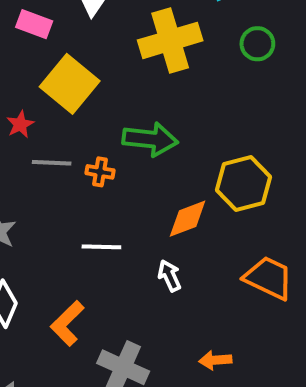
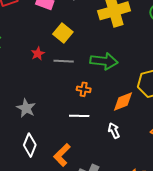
yellow square: (70, 84) -> (63, 33), size x0.7
gray line: (52, 163) -> (64, 61), moved
orange cross: (100, 172) -> (84, 89), moved

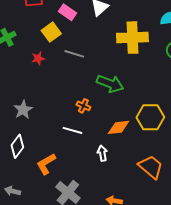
yellow square: (63, 33) -> (51, 32), moved
red star: (38, 54) -> (38, 58), moved
gray line: (64, 61) -> (74, 54), moved

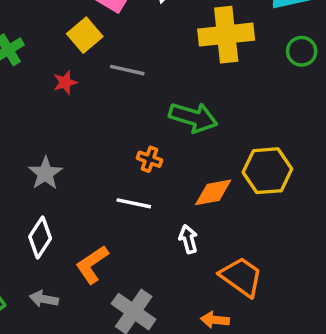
orange trapezoid: (151, 167) -> (241, 277), moved
gray arrow: (13, 191) -> (44, 299), moved

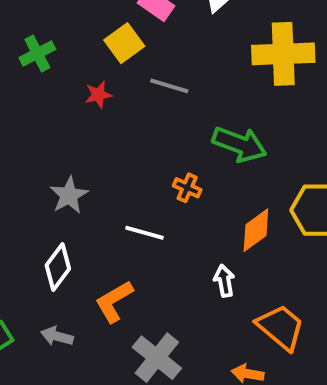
orange diamond: (213, 192) -> (256, 230), turned -30
white line: (134, 203) -> (144, 233), moved

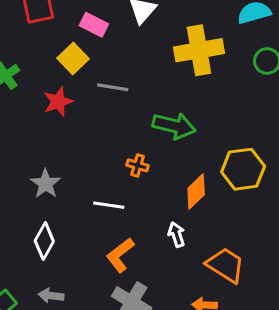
red star: (98, 95) -> (58, 102), size x1.4
orange L-shape: (114, 301) -> (120, 255), moved

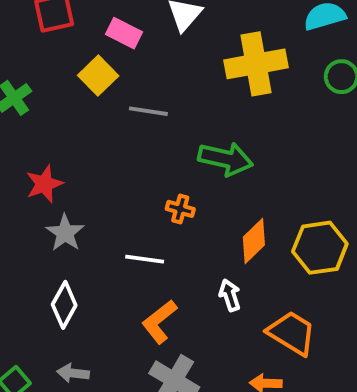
red star: (58, 102) -> (44, 184), moved
yellow hexagon: (243, 169) -> (320, 248), moved

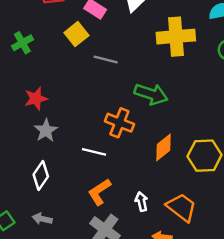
orange cross: (180, 209) -> (119, 123), size x1.6
white arrow: (230, 295) -> (141, 202), moved

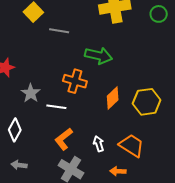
gray star: (46, 130) -> (31, 93), moved

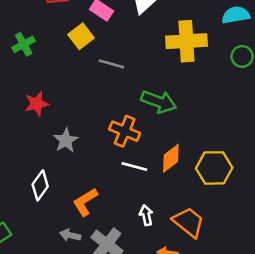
white line: (56, 107) -> (134, 167), moved
orange L-shape: (64, 139) -> (85, 202), moved
gray arrow: (19, 165) -> (70, 235), moved

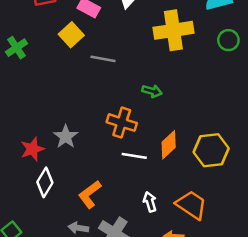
green arrow: (159, 102) -> (152, 91), size x0.6
red star: (37, 104) -> (32, 149), moved

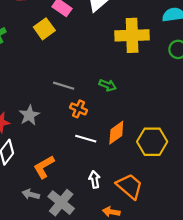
gray line: (103, 59) -> (64, 86), moved
orange cross: (122, 123) -> (78, 109), size x0.7

